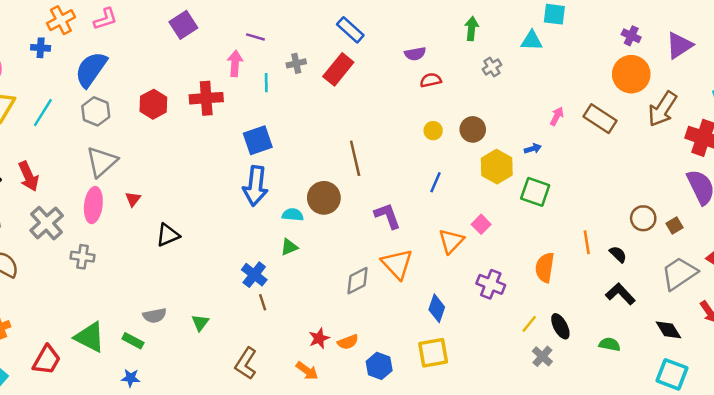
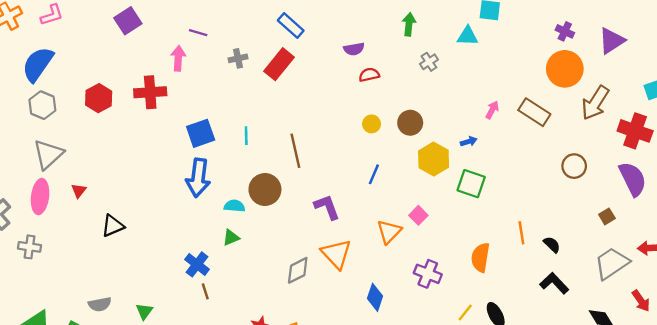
cyan line: (266, 83) -> (246, 136), moved
brown circle: (643, 218) -> (574, 166), moved

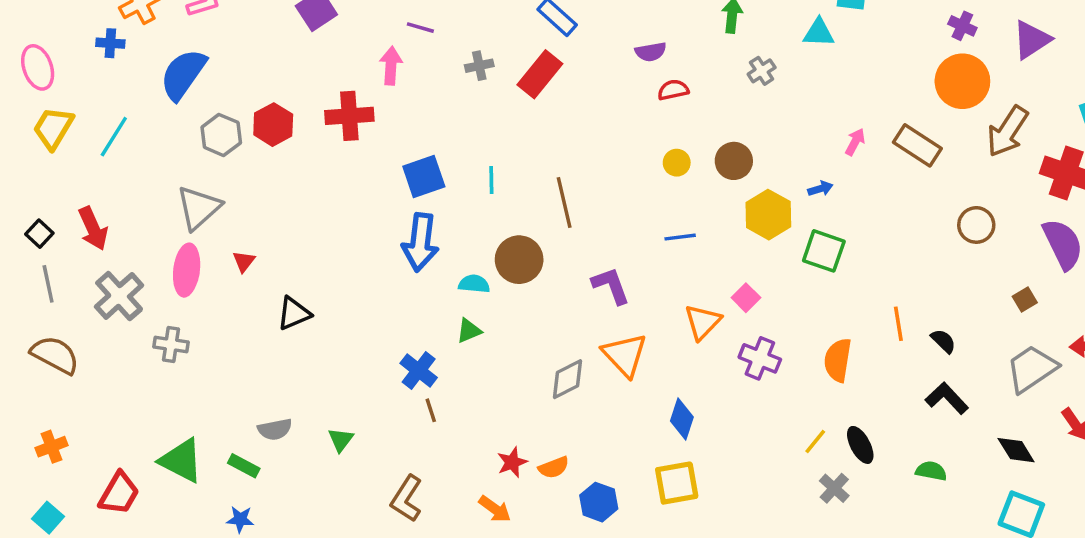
gray hexagon: (42, 105) -> (221, 135), moved
blue line: (374, 174) -> (680, 237), turned 60
purple cross: (428, 274) -> (760, 358), moved

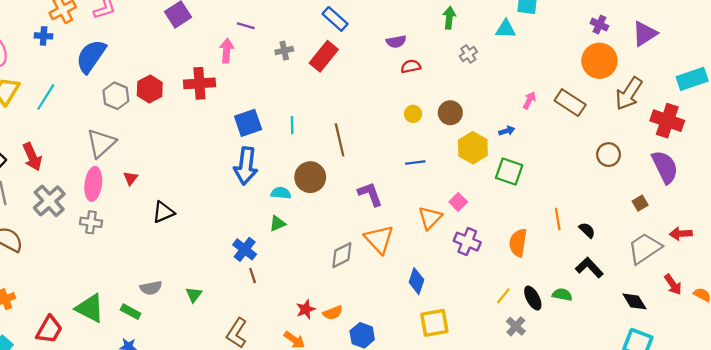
gray cross: (171, 344) -> (91, 222), moved
green semicircle: (931, 471) -> (562, 295), moved
yellow square: (677, 483) -> (434, 323), moved

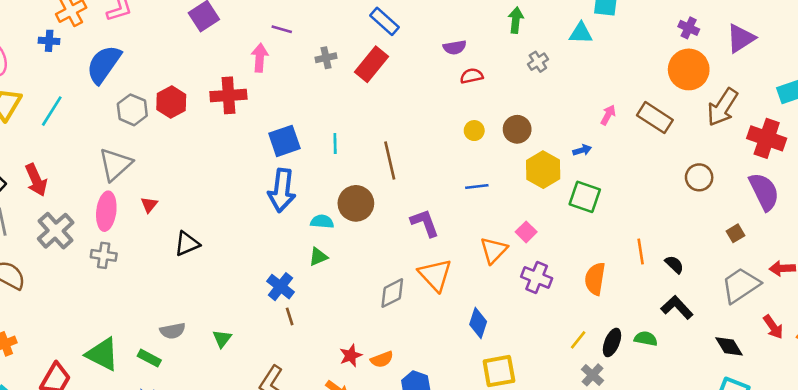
black ellipse: (533, 298) -> (612, 342), turned 50

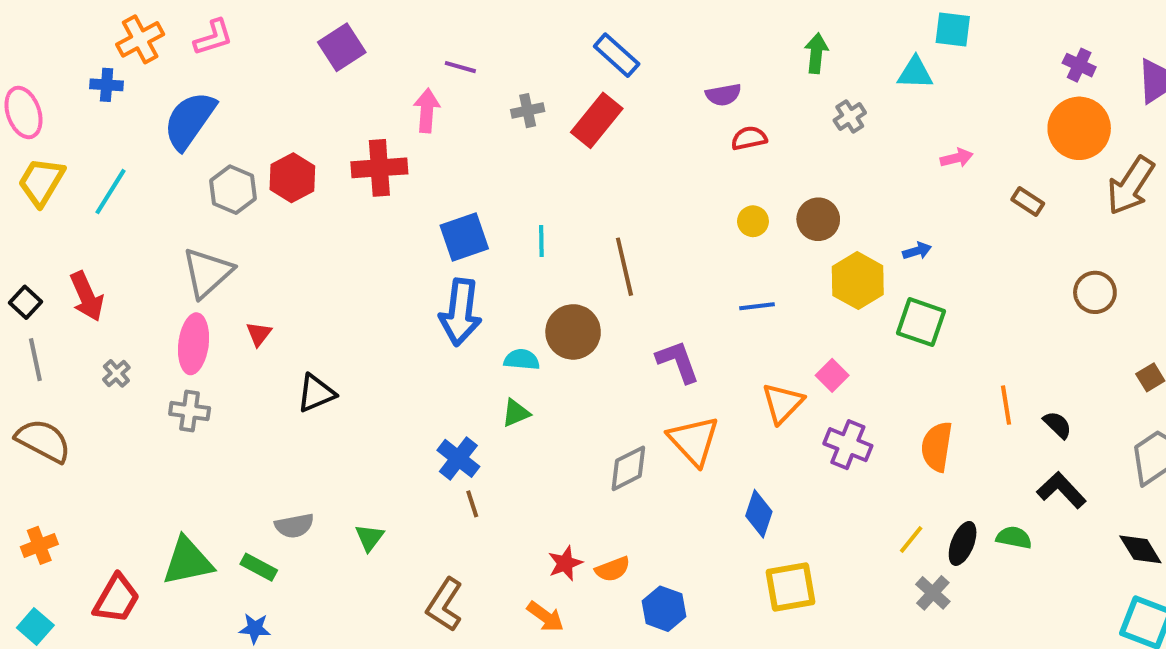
pink arrow: (608, 115) -> (957, 158), moved, turned 48
brown rectangle: (655, 118) -> (1028, 201), size x0.6
gray cross: (56, 231) -> (116, 373), size x0.5
green triangle: (102, 354) -> (188, 561), turned -39

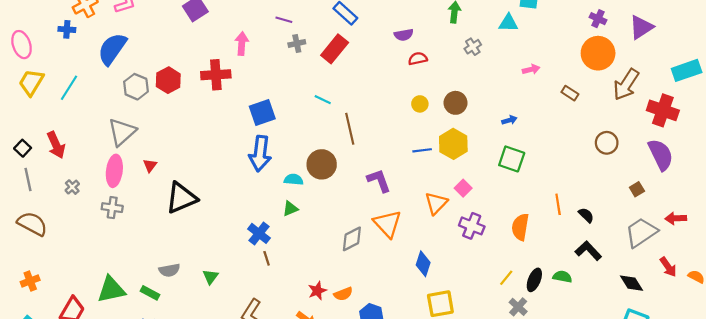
purple line: (460, 67) -> (284, 20), moved
cyan line: (541, 241) -> (323, 100), moved, turned -63
yellow hexagon: (858, 281) -> (453, 144), moved
black triangle: (316, 393) -> (181, 198), size x1.5

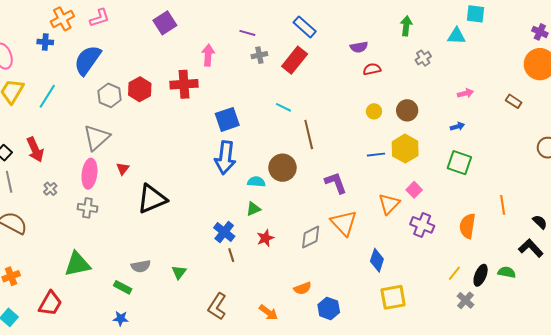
pink arrow: (531, 69) -> (465, 93), moved
black semicircle: (586, 215) -> (540, 222), moved
green triangle: (111, 290) -> (77, 264), moved
red star: (317, 291) -> (265, 238), moved

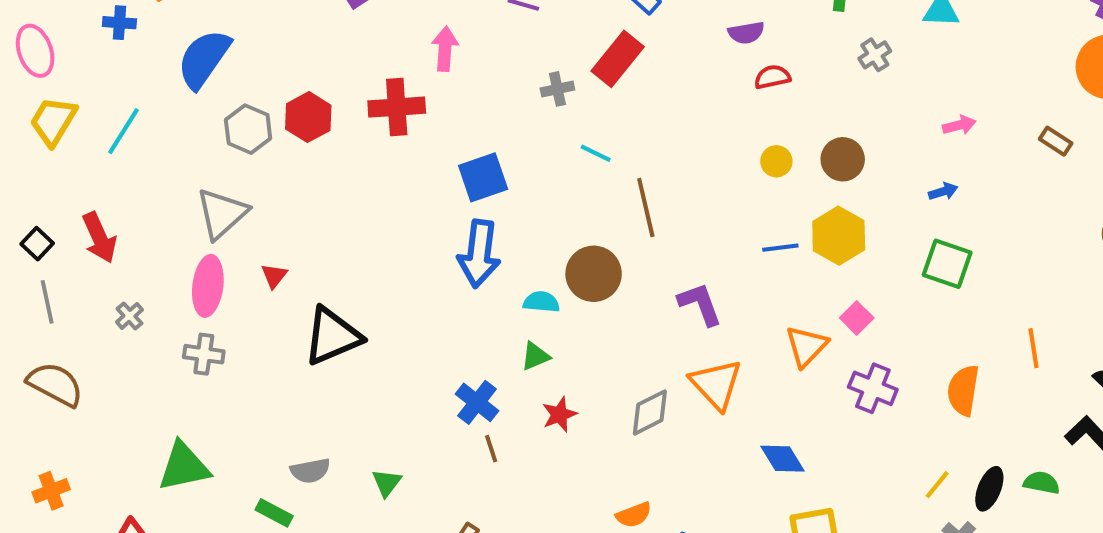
gray cross: (259, 55) -> (557, 89), moved
blue diamond: (377, 260) -> (782, 459), turned -50

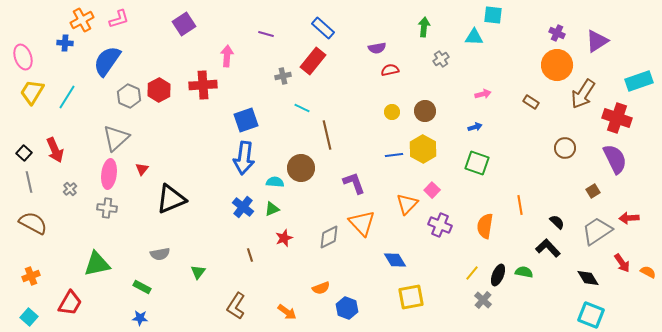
blue cross: (477, 402) -> (243, 207), moved
gray semicircle: (310, 471) -> (160, 254), moved

